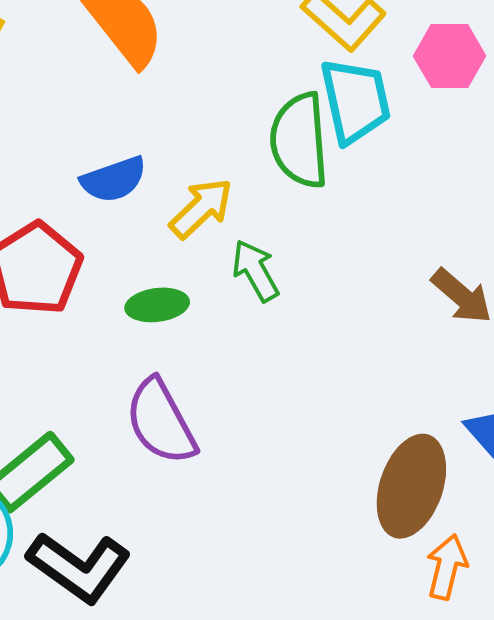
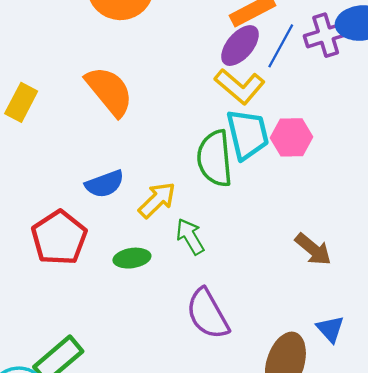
pink hexagon: (450, 56) -> (291, 137), moved
purple semicircle: (161, 422) -> (208, 314), moved

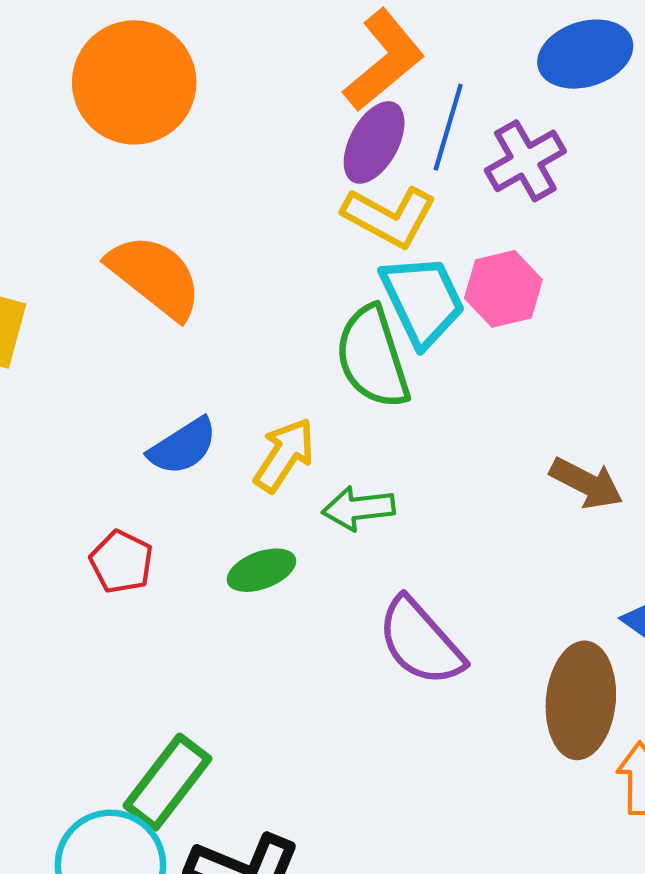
purple cross: (326, 35) -> (525, 161), moved
green arrow: (190, 237) -> (358, 508), turned -54
red pentagon: (59, 238) -> (121, 562), size x0.6

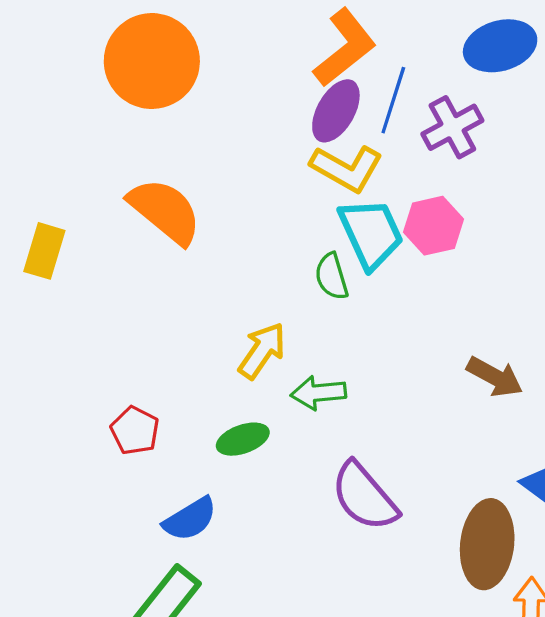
green semicircle: (373, 357) -> (332, 276), size x0.6
blue semicircle: (183, 446) -> (190, 519), moved

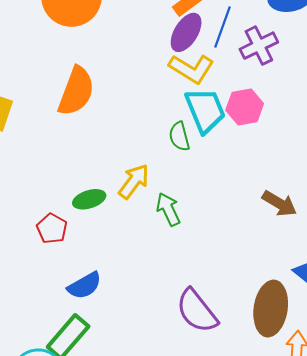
orange semicircle: (165, 211) -> (76, 91), turned 69
green arrow: (318, 393) -> (168, 209), turned 68
green ellipse: (243, 439) -> (89, 199), moved
purple semicircle: (364, 497) -> (197, 311), moved

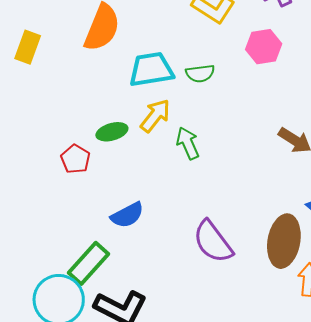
cyan trapezoid: (205, 110) -> (151, 70), moved, turned -78
green semicircle: (179, 136) -> (200, 73), turned -84
blue semicircle: (84, 286) -> (127, 215), moved

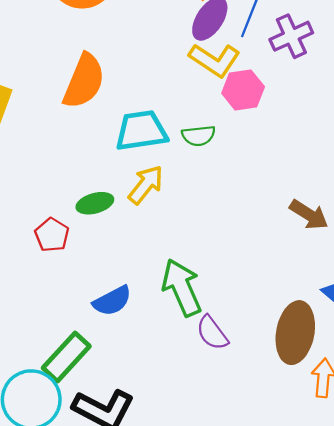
pink hexagon: (264, 47) -> (243, 90), moved
green arrow: (188, 143) -> (182, 287), moved, size x1.5
purple semicircle: (213, 242) -> (212, 333), size x0.7

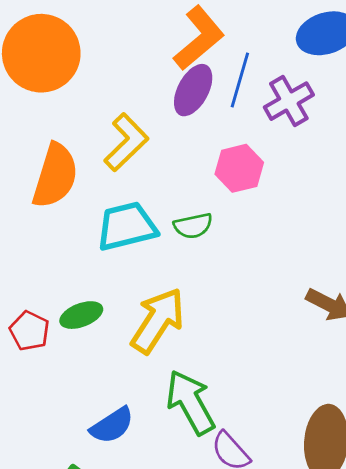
yellow L-shape: (215, 60) -> (126, 142), moved, turned -72
yellow arrow: (146, 185) -> (158, 321), moved, size x1.4
red pentagon: (52, 235) -> (29, 331), moved

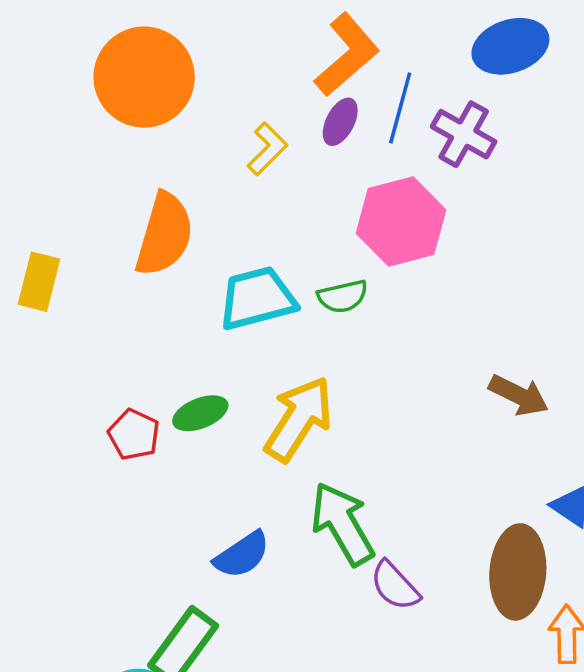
purple ellipse: (193, 90) -> (340, 122), size x0.7
purple cross: (289, 101) -> (464, 134), turned -30
yellow L-shape: (126, 142) -> (267, 149), moved, size x0.7
pink hexagon: (239, 168) -> (401, 222), size x1.4

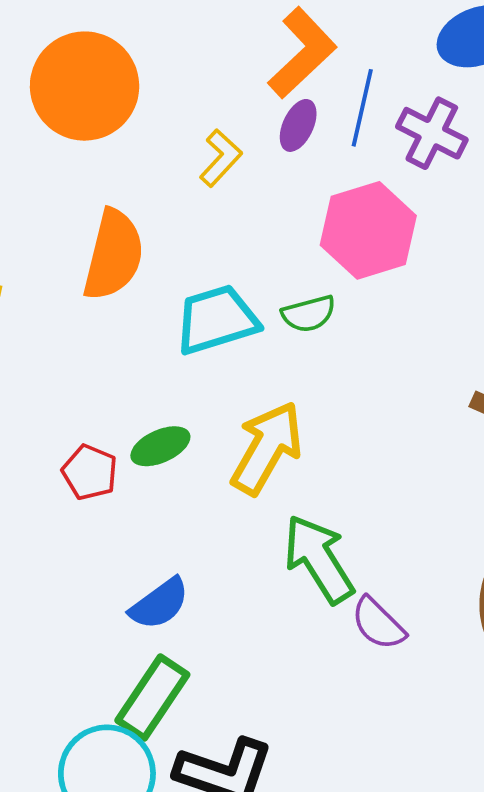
blue semicircle: (242, 555) -> (159, 604), moved

